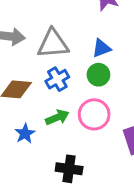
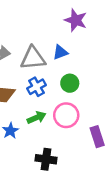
blue triangle: (101, 48) -> (60, 52), moved

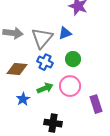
gray triangle: (33, 58) -> (42, 38), turned -45
blue cross: (36, 87) -> (45, 62), turned -35

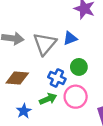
blue cross: (45, 62) -> (57, 78), moved

